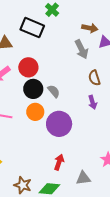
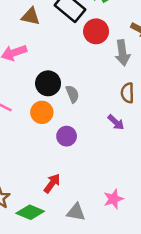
red circle: (28, 67) -> (96, 31), moved
purple arrow: (93, 102) -> (116, 122), turned -48
purple circle: (59, 124) -> (67, 136), size x0.6

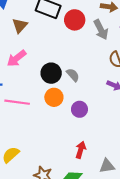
brown triangle: (31, 16) -> (20, 26), turned -42

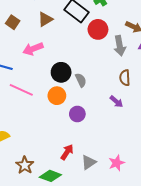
gray triangle: (107, 166) -> (89, 162), moved, turned -42

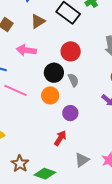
red circle: (98, 29) -> (71, 51), moved
pink arrow: (33, 49) -> (26, 50), turned 30
red arrow: (67, 152) -> (60, 138), moved

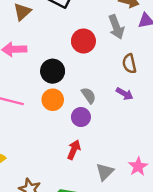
red circle: (71, 51) -> (83, 41), moved
gray semicircle: (73, 80) -> (89, 95), moved

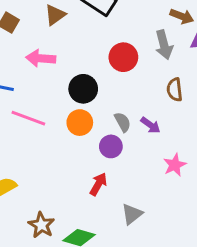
purple arrow: (125, 94) -> (150, 125), moved
pink star: (138, 166) -> (175, 165), moved

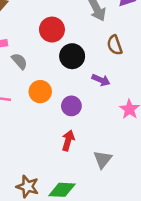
red circle: (123, 57) -> (52, 30), moved
black circle: (83, 89) -> (72, 56), moved
gray semicircle: (123, 122) -> (19, 61), moved

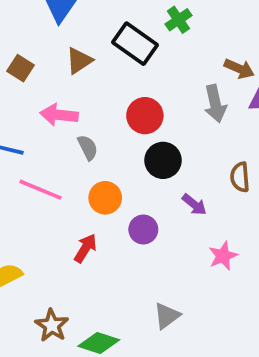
brown semicircle: (115, 45) -> (240, 177), moved
red arrow: (68, 140) -> (85, 248), moved

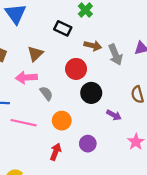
black rectangle: (135, 44) -> (63, 28), size x0.7
brown triangle: (79, 61) -> (35, 54), moved
brown arrow: (239, 69) -> (93, 46), moved
purple circle: (143, 229) -> (88, 144), moved

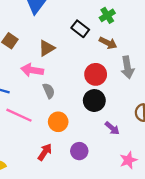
brown arrow: (93, 46) -> (108, 43), moved
red circle: (76, 69) -> (96, 74), moved

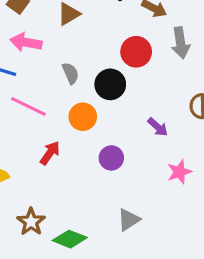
pink arrow: (32, 70) -> (26, 42), moved
black circle: (94, 101) -> (110, 84), moved
red arrow: (45, 152) -> (50, 153), moved

